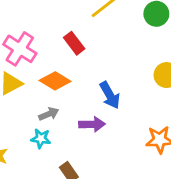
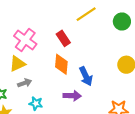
orange diamond: (55, 81) -> (61, 64), moved, turned 60
gray arrow: (49, 114) -> (25, 83), moved

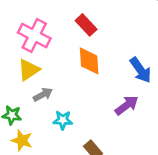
blue arrow: (86, 76) -> (141, 70), moved
purple arrow: (72, 96) -> (127, 105), moved, turned -30

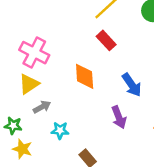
red rectangle: (86, 25) -> (106, 40), moved
purple arrow: (127, 105) -> (119, 117), turned 105

